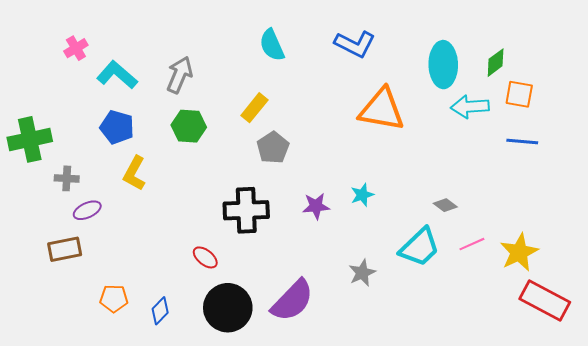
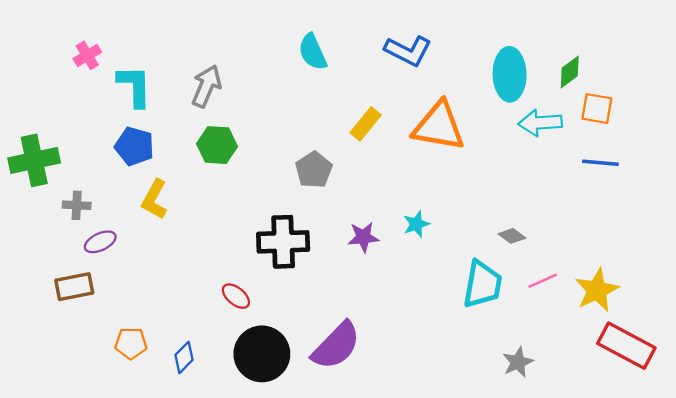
cyan L-shape: (117, 75) -> (134, 86), turned 48
yellow rectangle: (254, 108) -> (366, 124), moved
cyan trapezoid: (420, 247) -> (482, 284), turned -36
gray star: (362, 273) -> (518, 362), moved

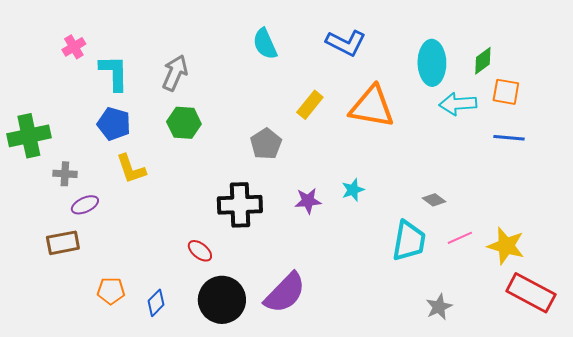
yellow L-shape: (154, 199) -> (131, 169), turned -48
yellow star: (597, 290) -> (506, 246), turned -30

